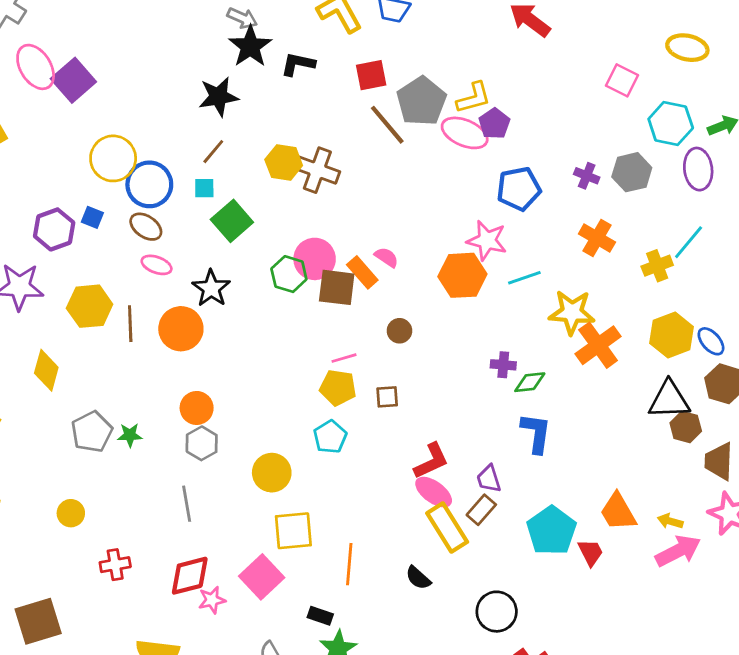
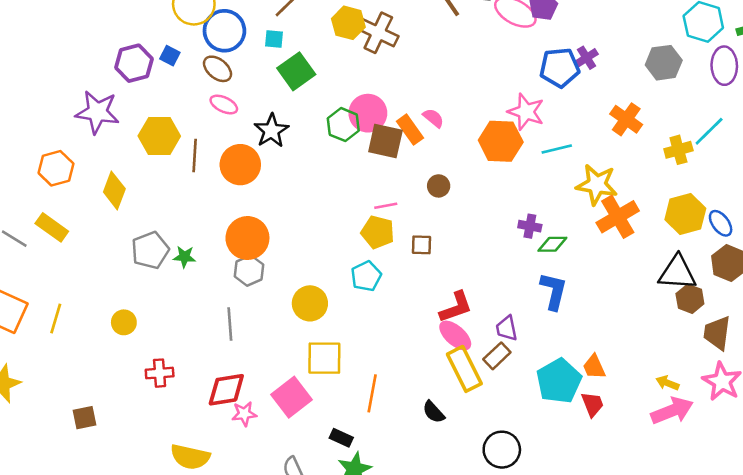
purple cross: (587, 176) -> (587, 58), moved, turned 30
orange circle: (197, 408) -> (247, 238), size x1.4
orange trapezoid: (618, 512) -> (594, 367), moved, size x0.7
brown square: (38, 621) -> (85, 418), size x0.6

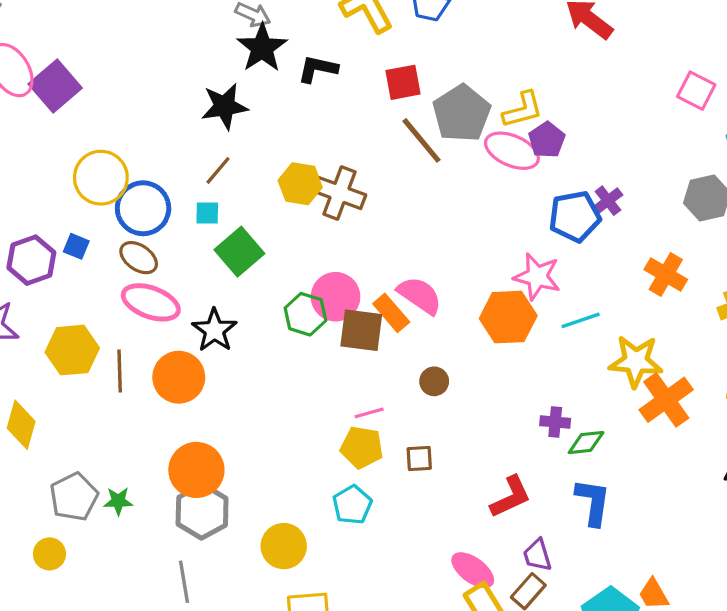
pink ellipse: (224, 104) -> (151, 302), size x1.6
pink semicircle: (433, 118) -> (420, 295), size x1.6
gray hexagon: (249, 271) -> (202, 511), size x1.4
red L-shape: (456, 307) -> (511, 497), moved
yellow circle: (124, 322) -> (49, 554), moved

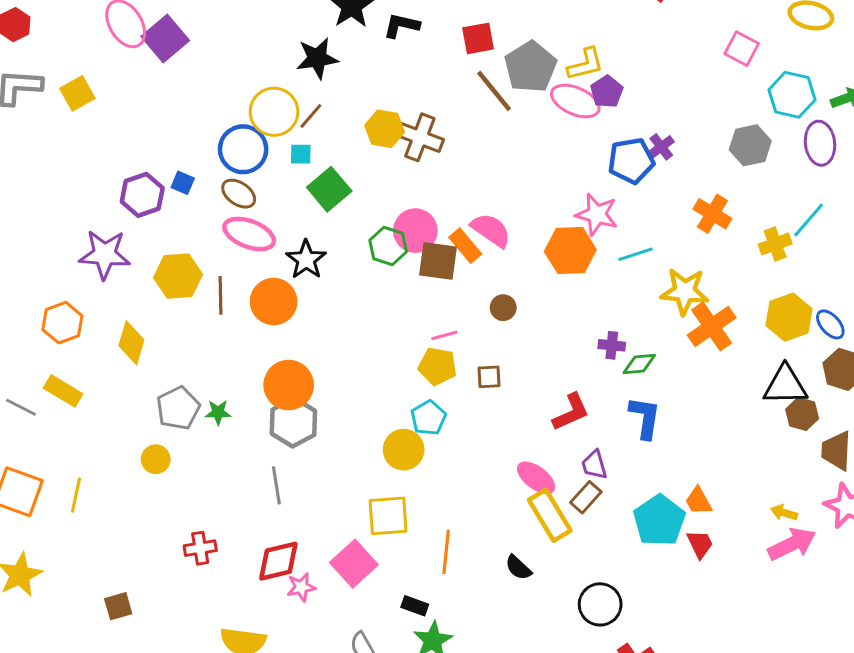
yellow circle: (101, 178) -> (274, 112), moved
yellow circle: (284, 546) -> (404, 450), moved

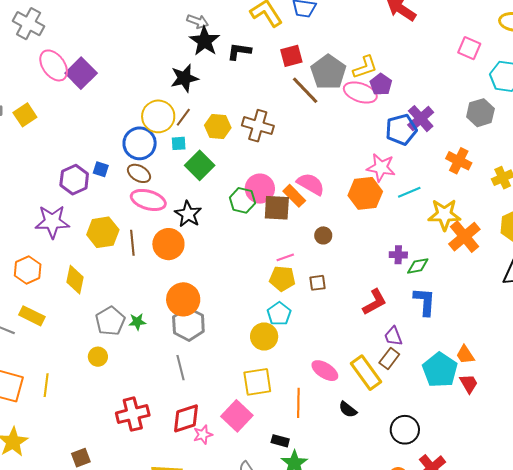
yellow hexagon: (385, 129) -> (218, 127), moved
purple cross: (661, 147) -> (421, 119), size x1.5
pink ellipse: (536, 478) -> (325, 371), moved
red cross: (200, 548) -> (133, 414), size x1.5

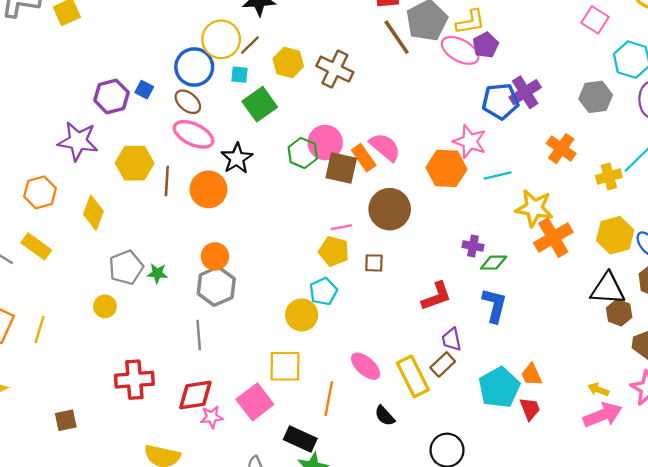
brown circle: (323, 235) -> (390, 209), size x2.0
orange circle: (183, 299) -> (215, 256), size x0.7
black rectangle: (280, 441) -> (300, 439), size x1.5

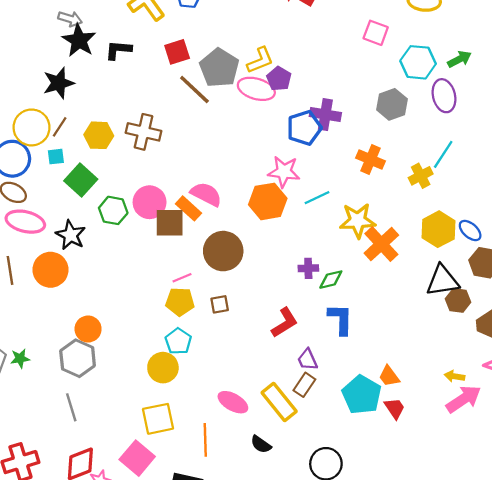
purple cross: (525, 92) -> (325, 115), turned -36
green hexagon: (303, 153) -> (113, 210), moved
orange circle: (215, 256) -> (88, 329), moved

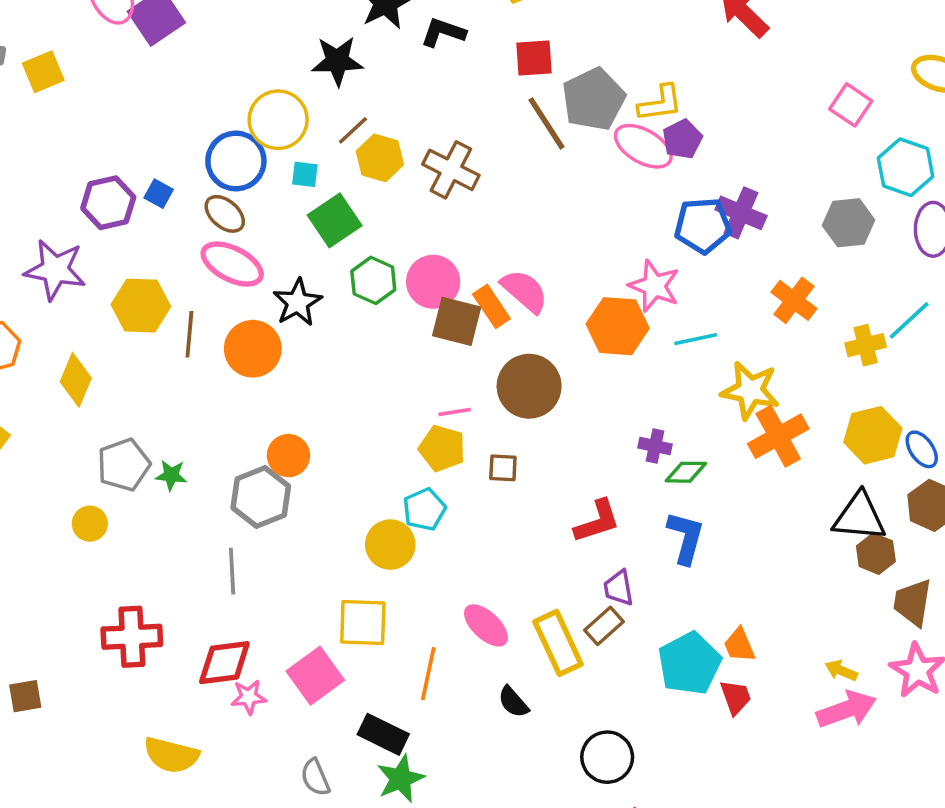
brown line: (60, 127) -> (353, 130), moved

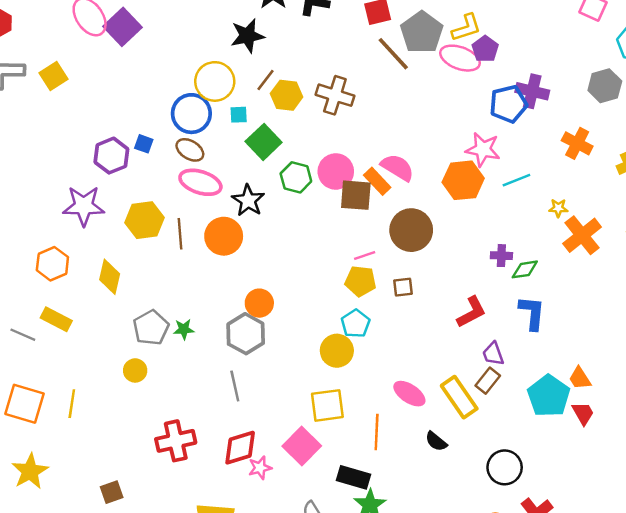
yellow star: (750, 390) -> (558, 208), size x0.5

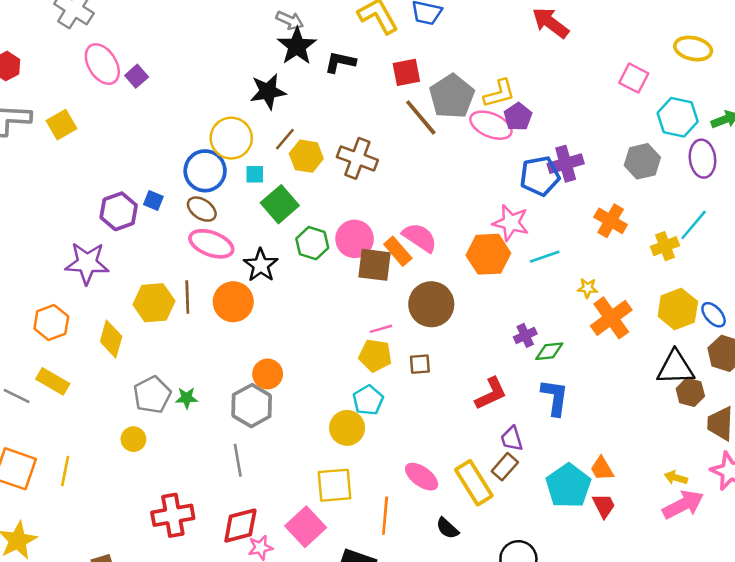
purple square: (123, 27) -> (137, 76), size x0.6
purple cross: (532, 91) -> (566, 164), turned -32
yellow hexagon: (145, 220) -> (154, 303), moved
purple cross: (501, 256) -> (525, 335), turned -30

